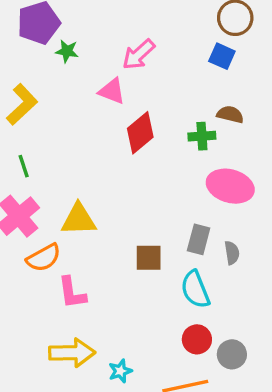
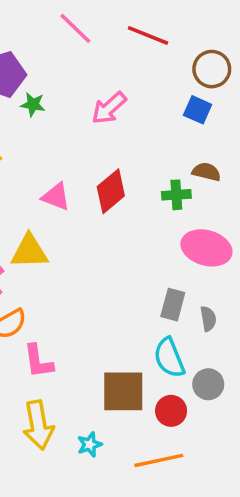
pink triangle: (112, 91) -> (56, 197), moved
yellow triangle: (79, 219) -> (29, 251), moved
brown square: (149, 258) -> (123, 391), moved, size x1.5
yellow arrow: (72, 353) -> (38, 425), turned 81
gray circle: (232, 354) -> (208, 384), moved

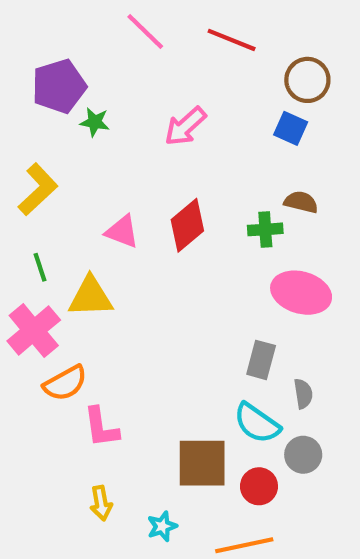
gray semicircle: (208, 319) -> (303, 394), moved
cyan semicircle: (169, 358) -> (257, 423), turned -33
yellow arrow: (38, 425) -> (101, 503), size x0.6

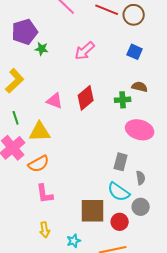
brown circle: (307, 80) -> (134, 15), moved
orange semicircle: (65, 383) -> (39, 164), moved

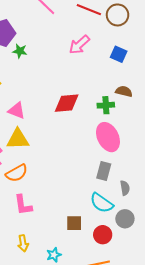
pink arrow: (85, 51) -> (79, 45), moved
red diamond: (86, 98) -> (67, 103), turned 35
pink triangle: (55, 101) -> (17, 111), moved
pink ellipse: (140, 130) -> (108, 137), moved, turned 48
brown square: (93, 211) -> (74, 223), size x0.6

